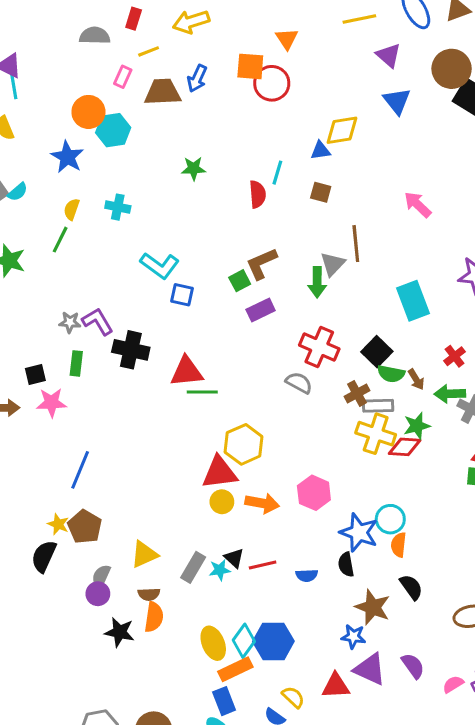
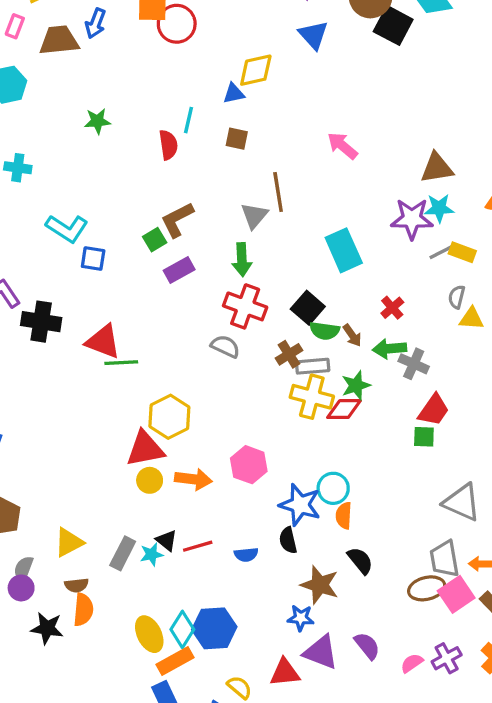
green arrow: (317, 282) -> (242, 260), moved
red triangle: (187, 372) -> (103, 342), turned 30

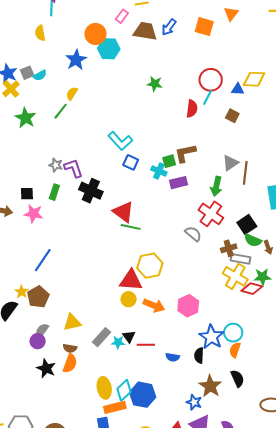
red circle: (177, 24) -> (211, 80), moved
cyan cross: (18, 168) -> (159, 171), moved
brown line: (278, 192) -> (245, 173), moved

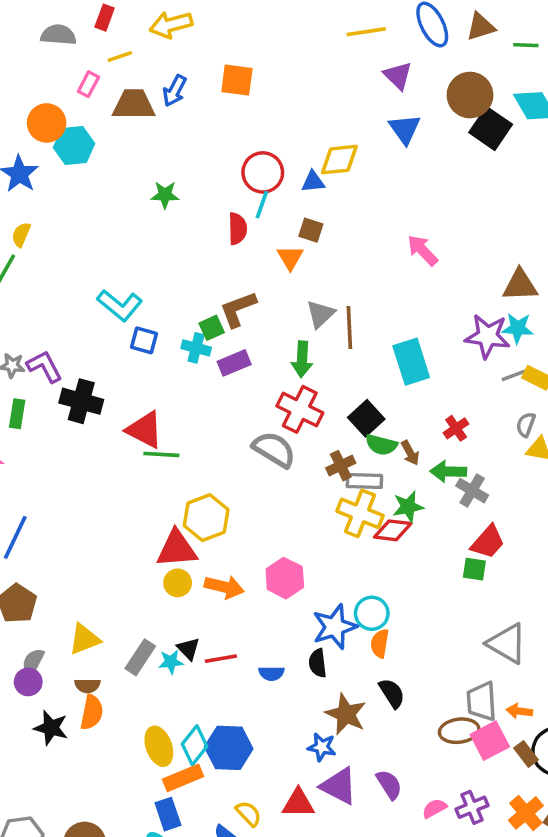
orange triangle: (231, 14) -> (290, 258), moved
gray semicircle: (193, 234) -> (274, 450), size x1.4
blue star: (211, 337) -> (335, 627), turned 30

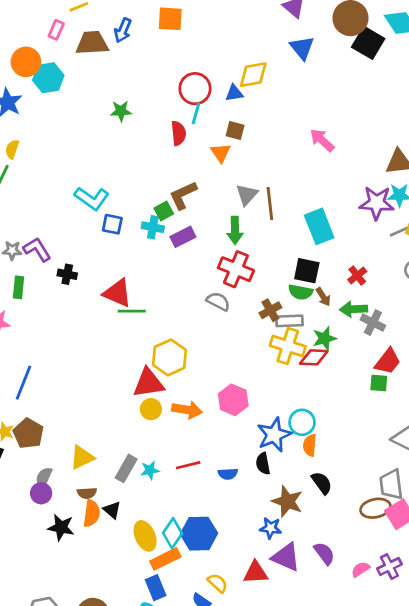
black cross: (81, 401) -> (67, 274), size x0.6
black square: (366, 418) -> (307, 271), moved, turned -32
gray semicircle: (274, 450) -> (218, 301), size x0.7
black triangle: (188, 649) -> (112, 510), moved

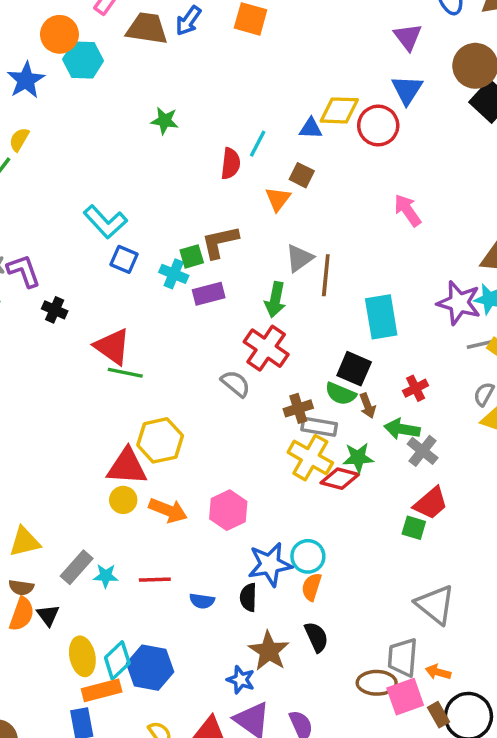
red circle: (195, 89) -> (378, 126), moved

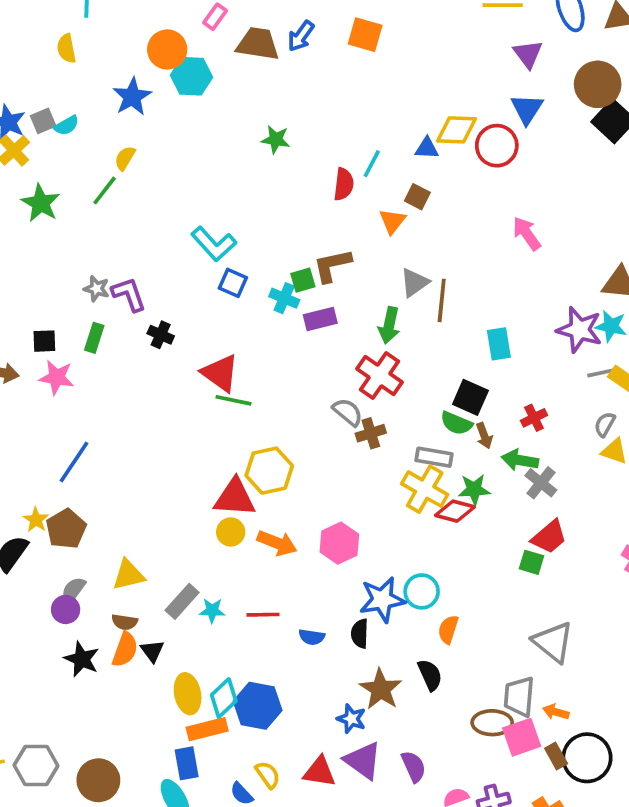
cyan rectangle: (381, 317) -> (499, 344), size x0.7
brown cross: (298, 408) -> (371, 433), moved
orange semicircle: (312, 587) -> (448, 629), moved

